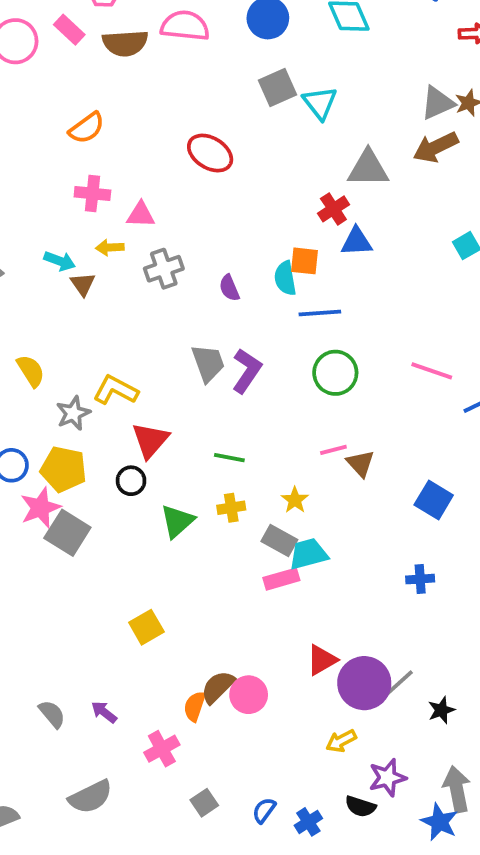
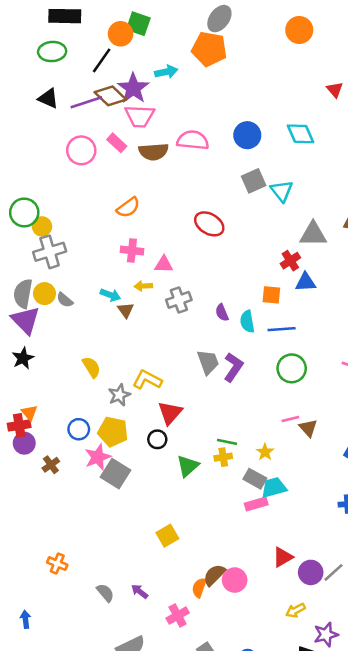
cyan semicircle: (285, 278) -> (247, 321), moved
green line: (229, 458) -> (227, 442), moved
purple circle: (364, 683) -> (311, 572), size x0.7

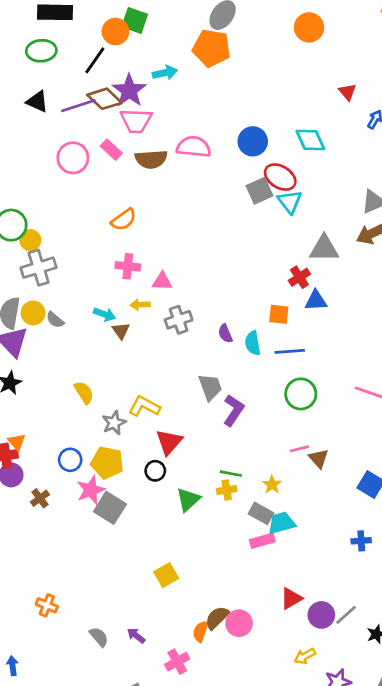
red ellipse: (209, 224) -> (280, 177), moved
purple L-shape: (233, 367) -> (233, 410), moved

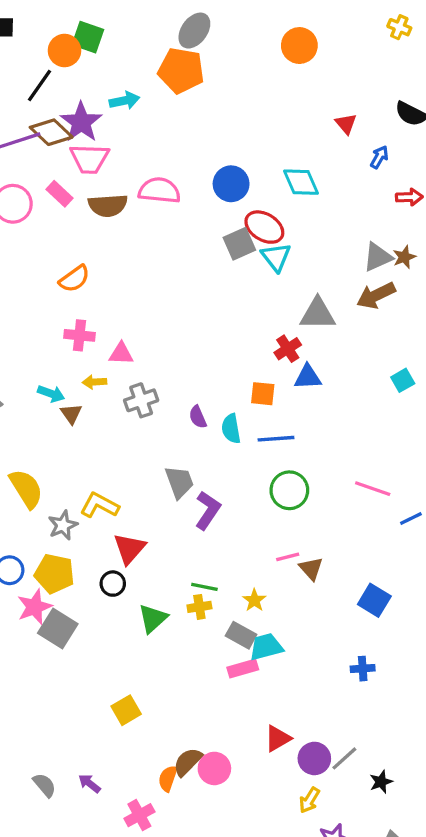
yellow semicircle: (84, 393) -> (26, 489), size x1.4
yellow arrow: (305, 656) -> (309, 800), moved, turned -30

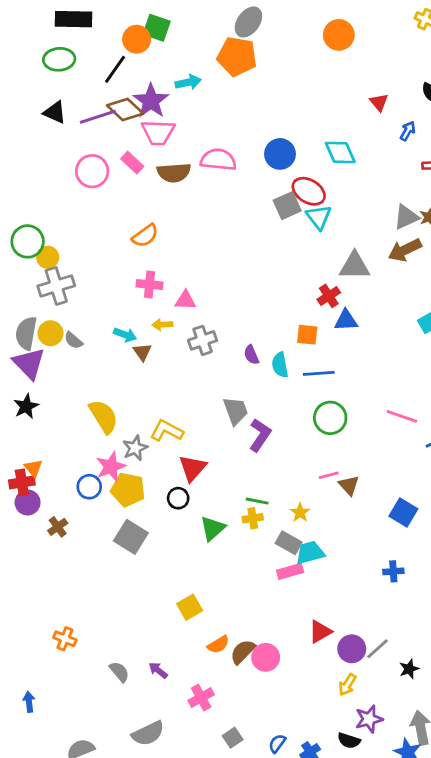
pink star: (34, 607) -> (111, 467), moved
orange semicircle: (168, 778) -> (218, 644), moved, turned -140

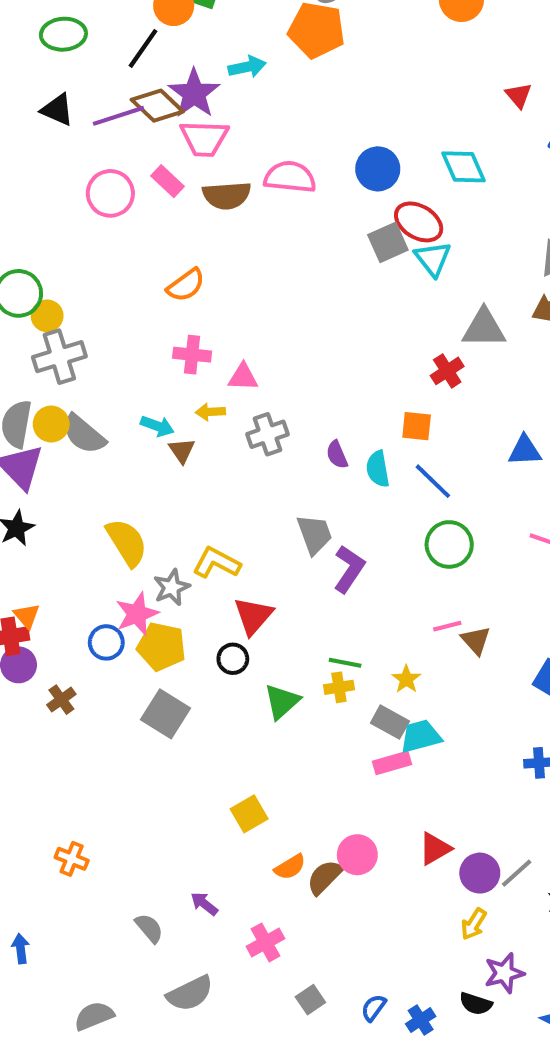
blue triangle: (346, 320) -> (525, 451), moved
gray semicircle: (73, 340) -> (84, 434), size x1.6
blue line: (319, 373) -> (433, 481), turned 48
pink circle: (266, 657) -> (357, 855), moved
gray semicircle: (119, 672) -> (149, 928), moved

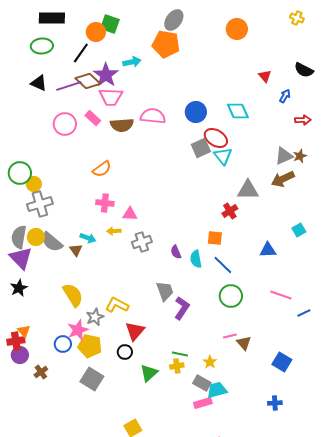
brown triangle: (182, 451) -> (76, 250), moved

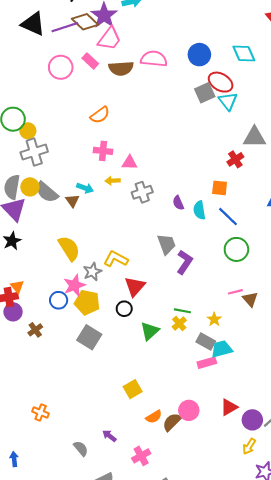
black triangle: (39, 83) -> (33, 24), size x1.4
pink trapezoid: (111, 97) -> (109, 39), turned -55
yellow cross: (177, 366) -> (179, 324), turned -32

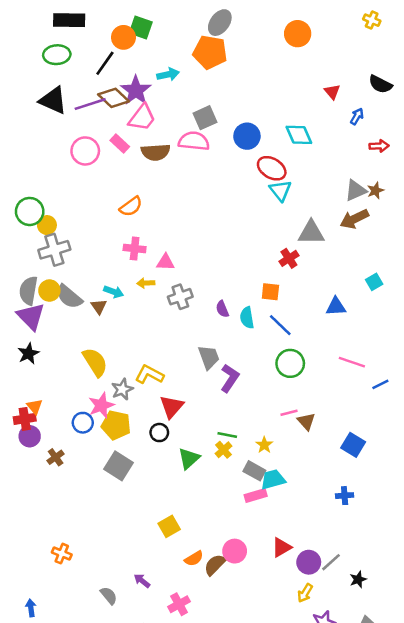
gray square: (205, 93) -> (205, 118), moved

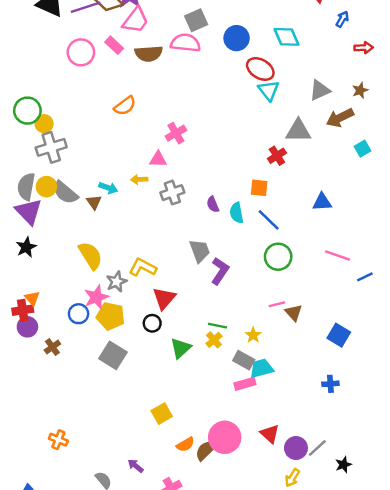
gray triangle: (356, 190) -> (320, 90), moved
pink cross: (135, 249) -> (176, 133), moved, turned -36
cyan square: (374, 282) -> (362, 149), moved
red triangle: (282, 547) -> (270, 434), turned -48
pink circle: (235, 551) -> (225, 437), size x1.4

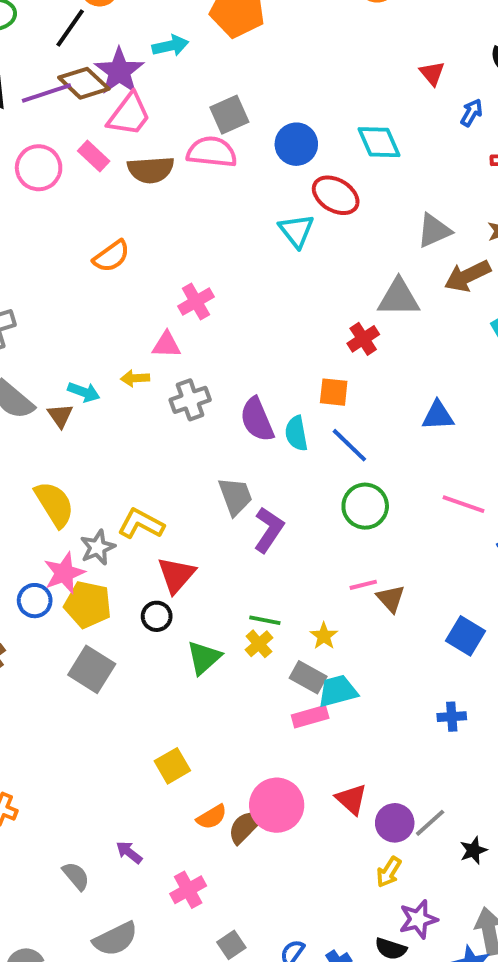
cyan triangle: (269, 90) -> (296, 231), moved
purple semicircle: (213, 204) -> (257, 420), size x1.6

